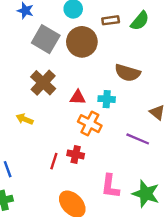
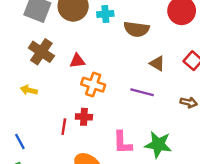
brown semicircle: (128, 73) -> (137, 29), moved
cyan cross: (107, 99) -> (105, 14), moved

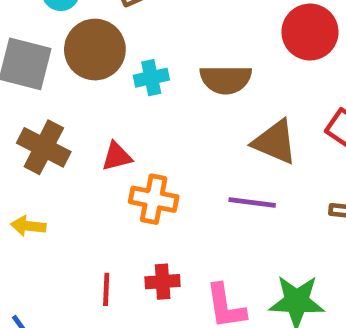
cyan cross: (105, 14) -> (151, 78), moved
brown triangle: (157, 63) -> (275, 142), size x1.5
red cross: (84, 117) -> (163, 282), moved

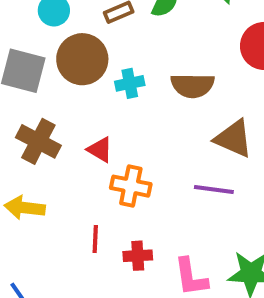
red triangle: (117, 156) -> (100, 150), turned 44
yellow arrow: (28, 226) -> (25, 208), size x1.4
red line: (106, 289) -> (95, 239), moved

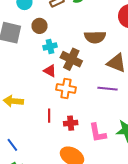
brown circle: (82, 59) -> (40, 26), size x0.6
cyan cross: (130, 83) -> (50, 46), moved
brown cross: (38, 141) -> (71, 59), moved

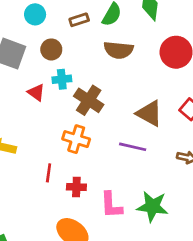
brown semicircle: (95, 37) -> (118, 50), moved
red triangle: (50, 71) -> (36, 92), moved

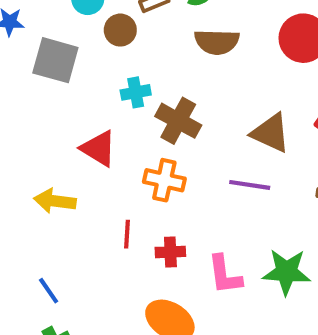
brown circle: (51, 49) -> (120, 30), moved
red triangle: (36, 92) -> (99, 148), moved, size x1.4

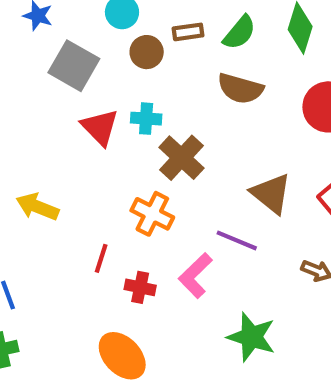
red triangle: (99, 148) -> (100, 127), moved
pink L-shape: (225, 275) -> (195, 276), moved, turned 39

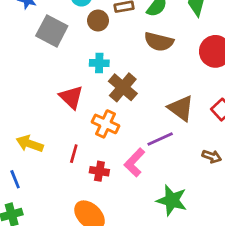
red triangle: (100, 127) -> (71, 97), moved
yellow arrow: (37, 207) -> (30, 144), moved
purple line: (237, 240) -> (160, 139), turned -45

